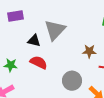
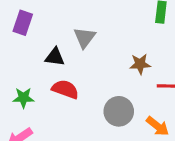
purple rectangle: (16, 16) -> (23, 23), turned -56
gray triangle: (55, 30) -> (85, 38), size x0.7

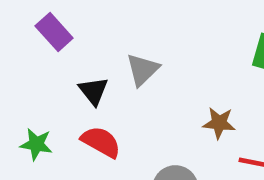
purple rectangle: (23, 23) -> (54, 32), turned -70
black triangle: (55, 57) -> (93, 91), turned 35

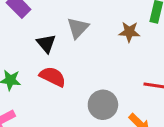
brown star: (219, 123) -> (129, 32), moved

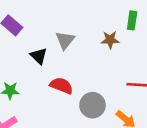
red semicircle: (53, 77) -> (61, 86), moved

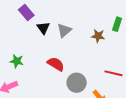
black triangle: (39, 56) -> (43, 28), moved

